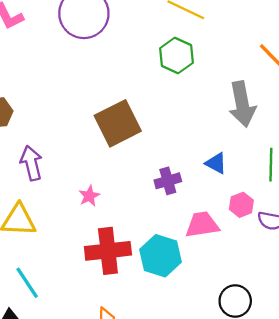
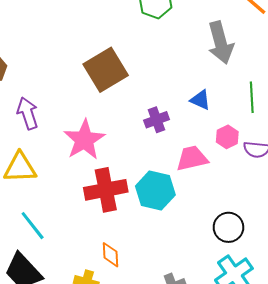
pink star: (89, 196) -> (84, 140), size x2.0

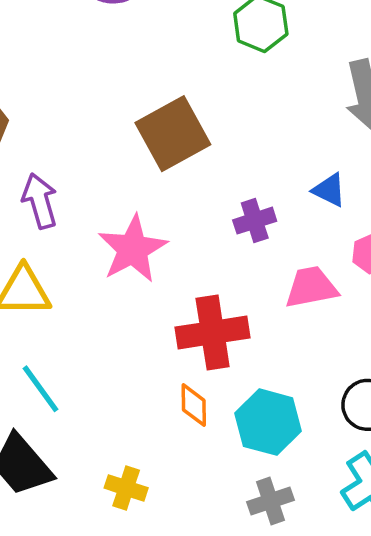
red cross: (106, 190) -> (213, 332), moved
cyan hexagon: (155, 190) -> (268, 422), moved
orange diamond: (110, 255) -> (194, 405), moved

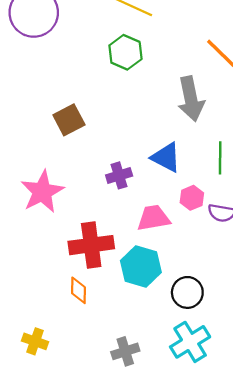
brown square: (173, 134) -> (69, 120), size x0.7
blue triangle: (329, 190) -> (166, 157), size x1.4
cyan hexagon: (268, 422) -> (141, 267), moved

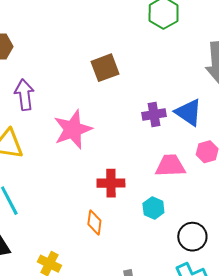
purple cross: (119, 175) -> (154, 114), moved
red cross: (91, 245) -> (111, 183), size x0.7
cyan hexagon: (141, 267) -> (153, 208), size x0.6

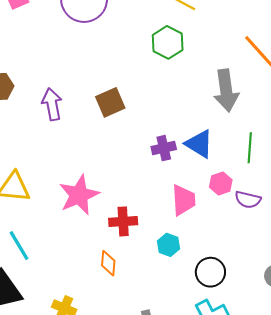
purple arrow: (24, 95) -> (52, 104), moved
pink star: (73, 129) -> (79, 195), moved
pink trapezoid: (170, 166) -> (183, 200), turned 92

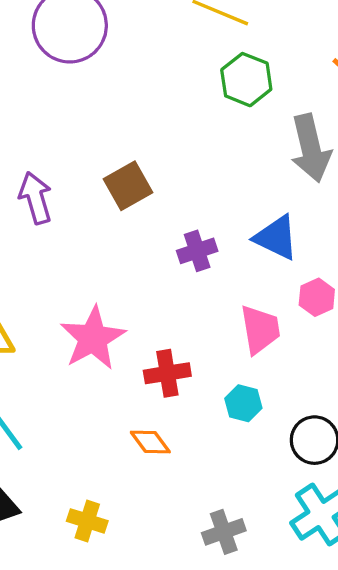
green hexagon: (168, 42) -> (246, 80), moved
purple cross: (164, 148) -> (197, 251), moved
orange diamond: (108, 263) -> (150, 442), turned -35

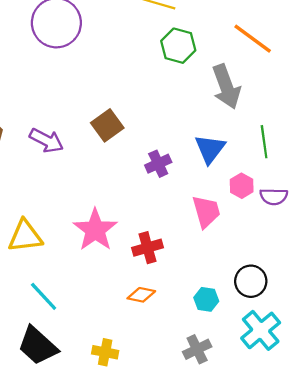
purple arrow: (36, 198) -> (46, 140), turned 140
blue triangle: (276, 238) -> (210, 149), turned 48
cyan hexagon: (243, 403) -> (206, 299), moved
orange diamond: (150, 442) -> (141, 295), turned -36

